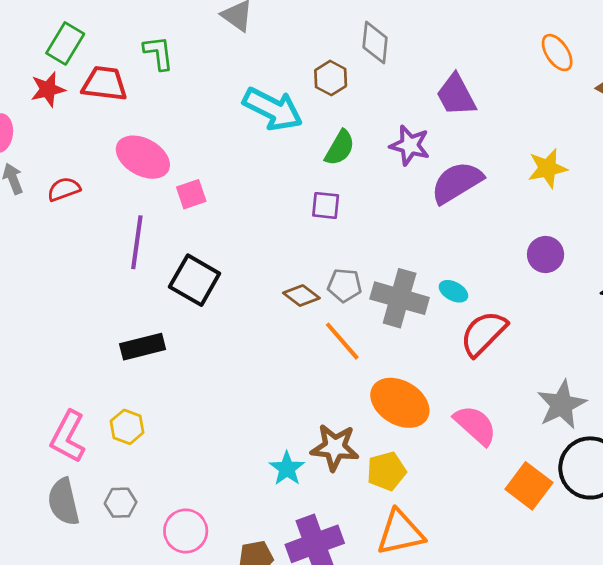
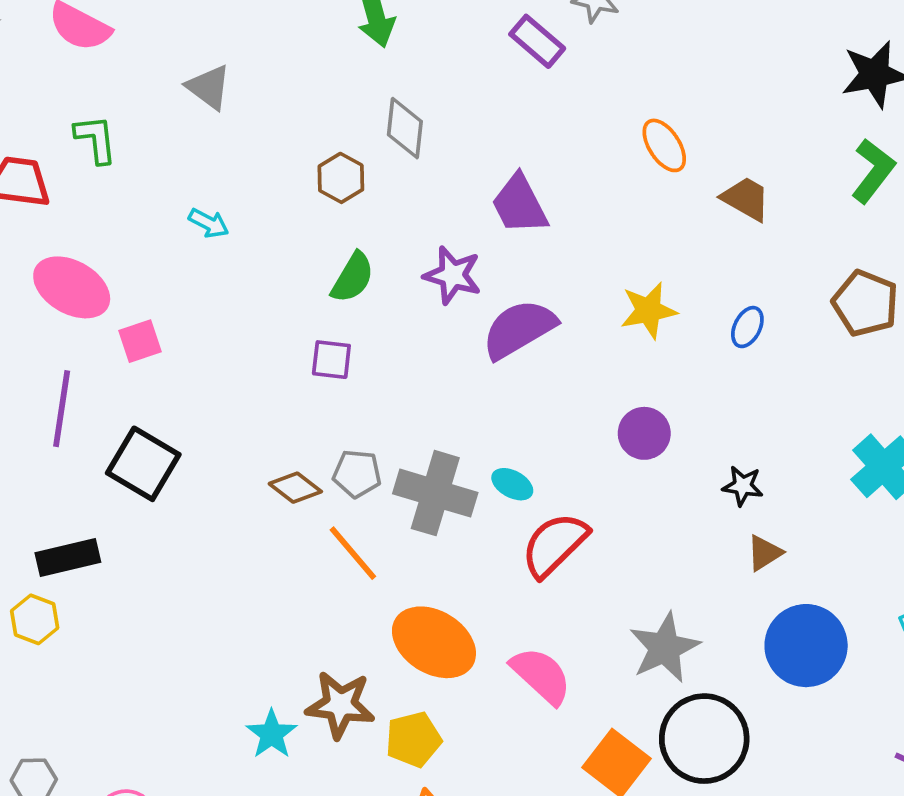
cyan arrow: (273, 109) -> (209, 223), moved, size x0.5
yellow hexagon: (127, 427) -> (35, 619), moved

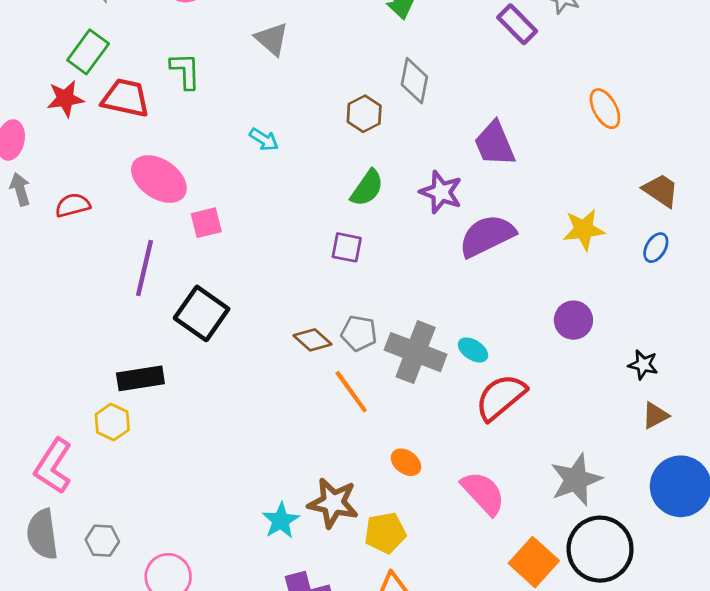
brown trapezoid: (746, 199) -> (661, 190), moved
orange ellipse: (434, 642) -> (406, 462), size x0.5

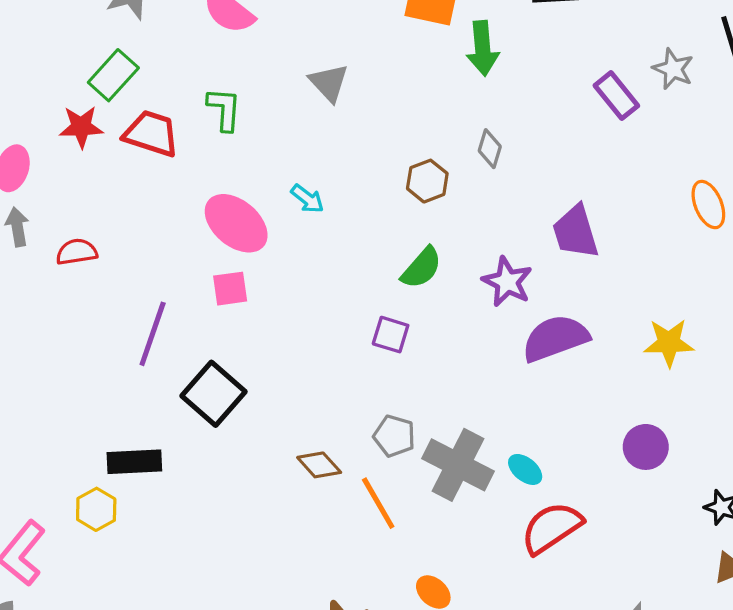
gray diamond: (414, 81) -> (490, 149), size x0.7
pink ellipse: (159, 179) -> (236, 223), moved
brown diamond: (313, 340) -> (319, 465), moved

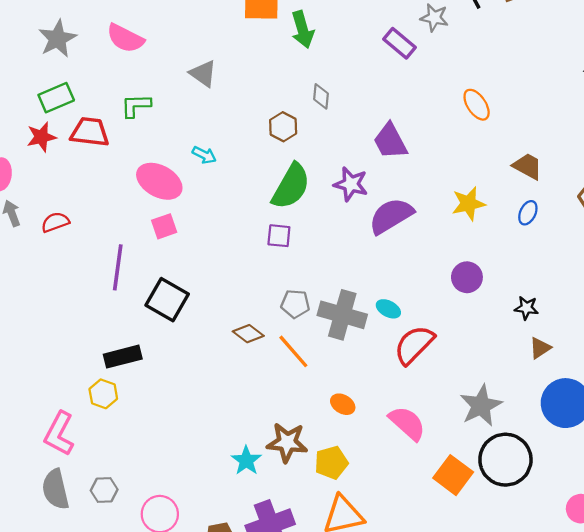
green rectangle: (113, 75) -> (56, 98), turned 36
green L-shape: (224, 109) -> (136, 106), turned -84
green semicircle: (422, 268) -> (291, 186), size x1.5

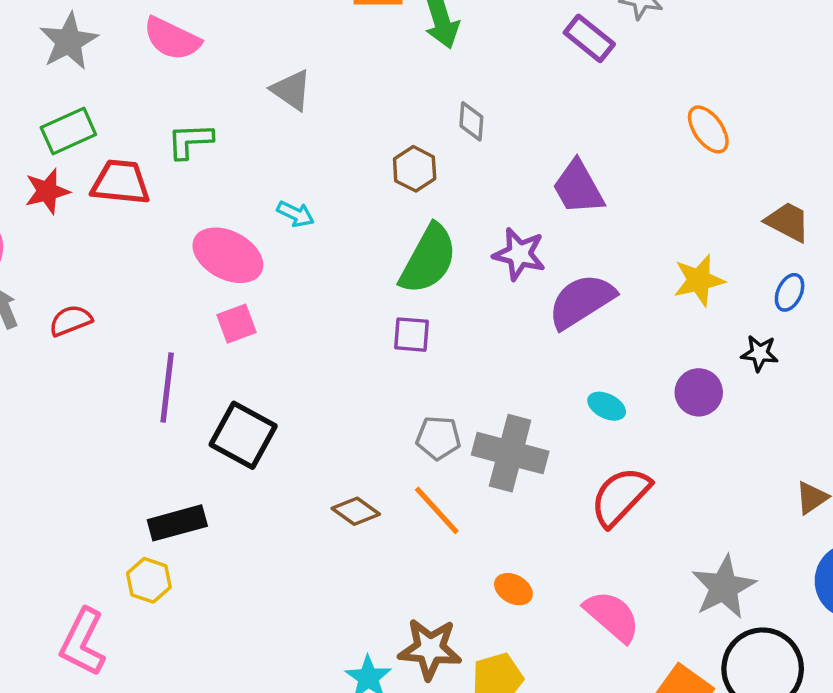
black star: (526, 308) -> (760, 353), moved
cyan ellipse: (388, 309) -> (607, 406), moved
brown diamond: (248, 334) -> (356, 511), moved

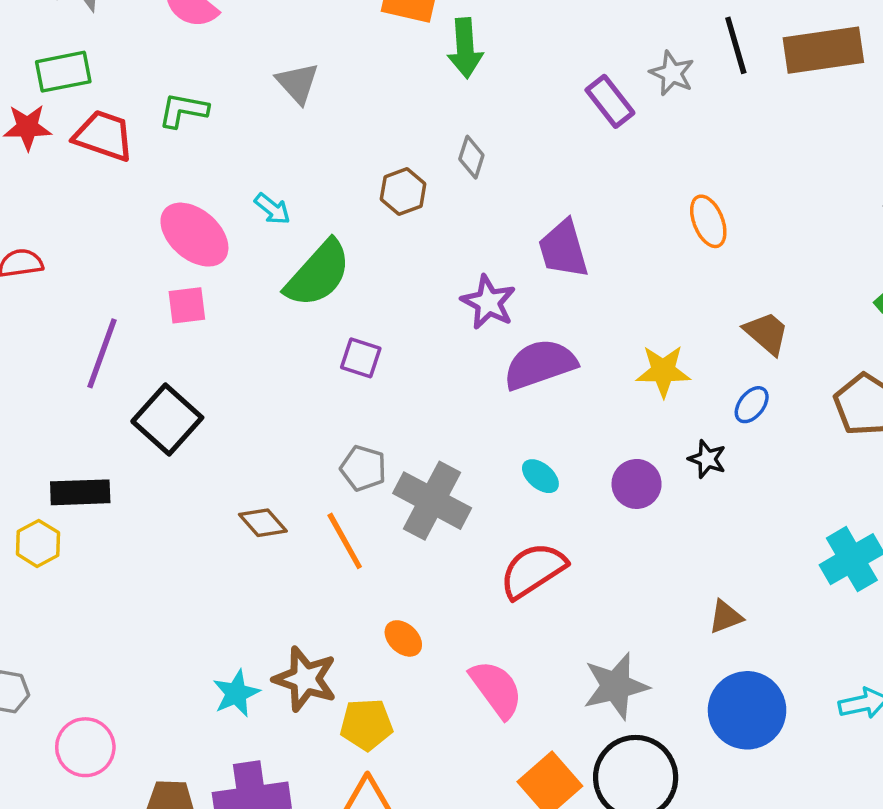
green semicircle: (428, 259) -> (318, 274), moved

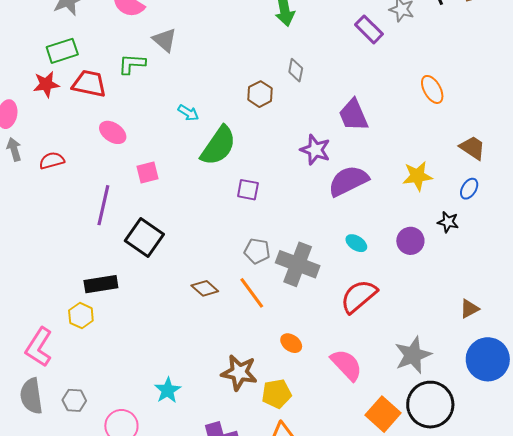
gray triangle: (297, 83) -> (165, 40), moved
pink ellipse: (194, 235) -> (113, 132), moved, size x0.7
cyan star: (236, 693) -> (168, 390), moved

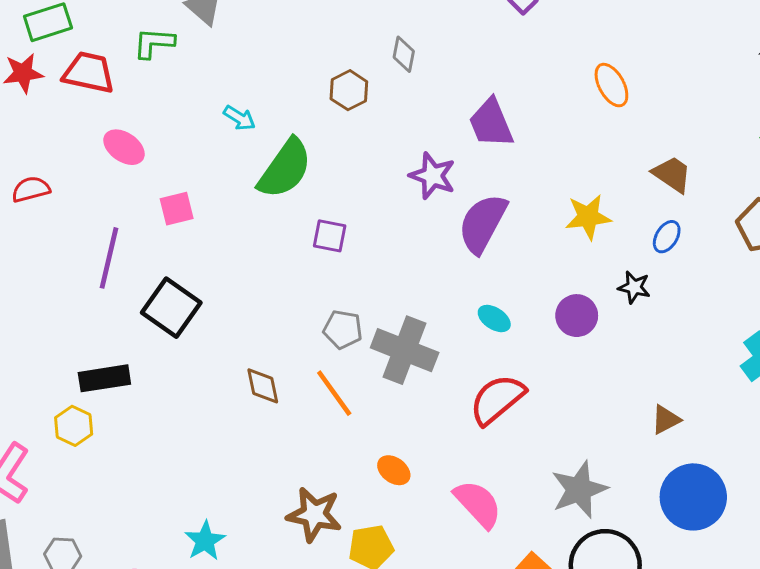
purple semicircle: (348, 181) -> (483, 223), turned -36
brown diamond: (205, 288) -> (263, 386), turned 36

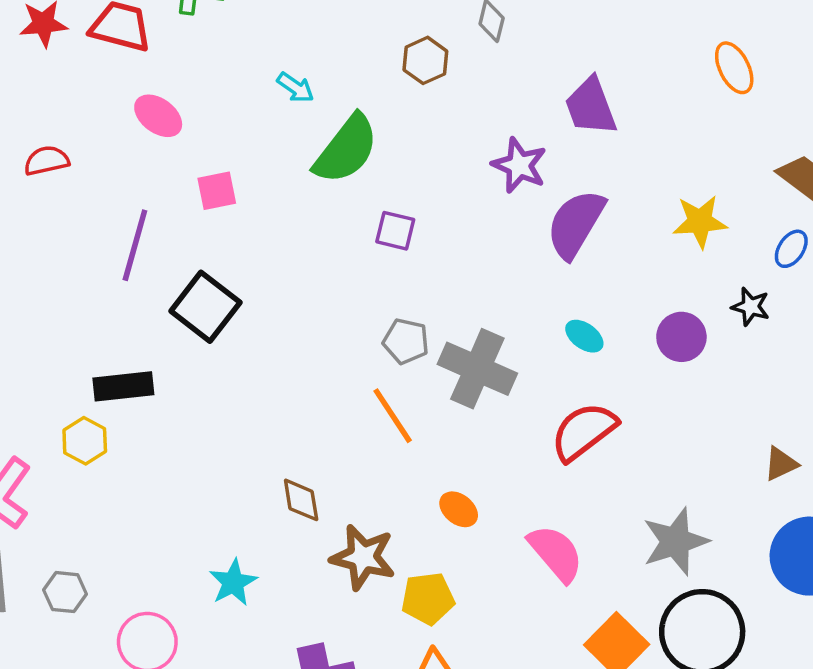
brown diamond: (263, 386) -> (301, 500), moved

